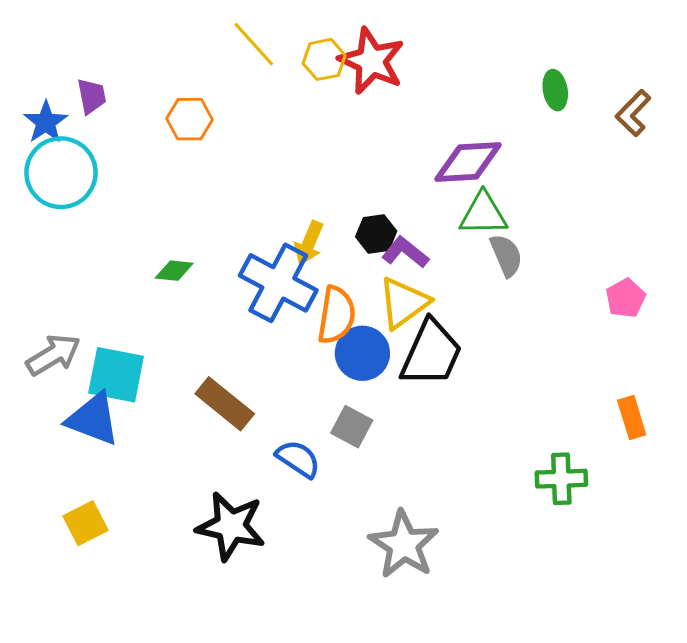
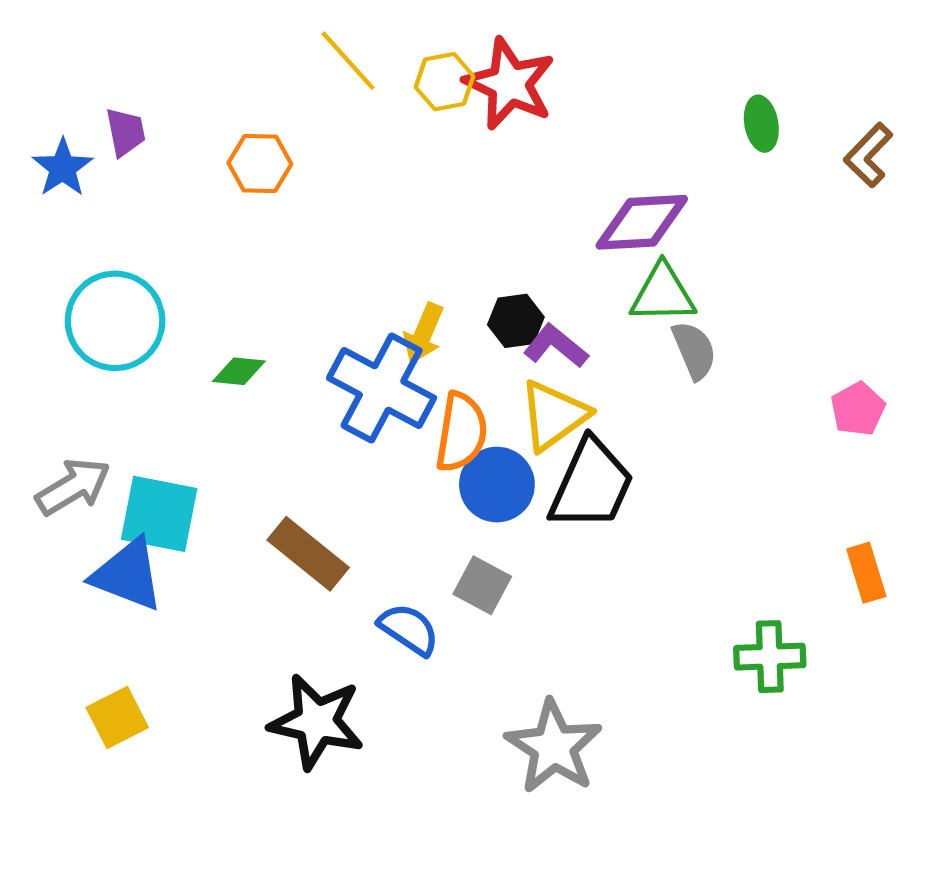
cyan circle: (61, 173) -> (115, 321), moved

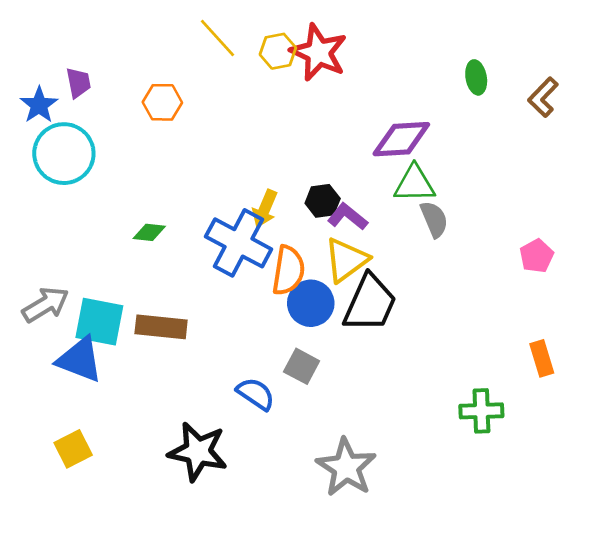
cyan circle: (115, 321) -> (64, 154), moved
brown rectangle: (308, 554) -> (161, 327), moved, turned -33

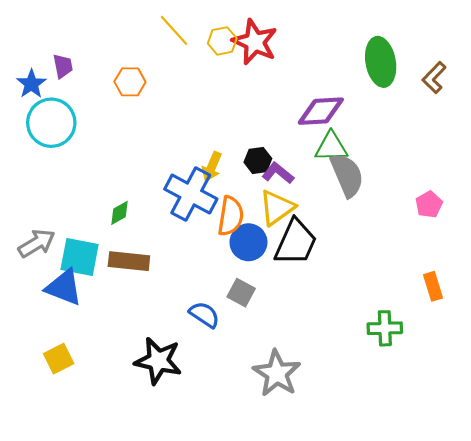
green ellipse: (476, 77) -> (381, 62), size x1.8
gray semicircle: (434, 219) -> (347, 175), size x1.5
green diamond: (149, 232) -> (119, 213), moved, turned -35

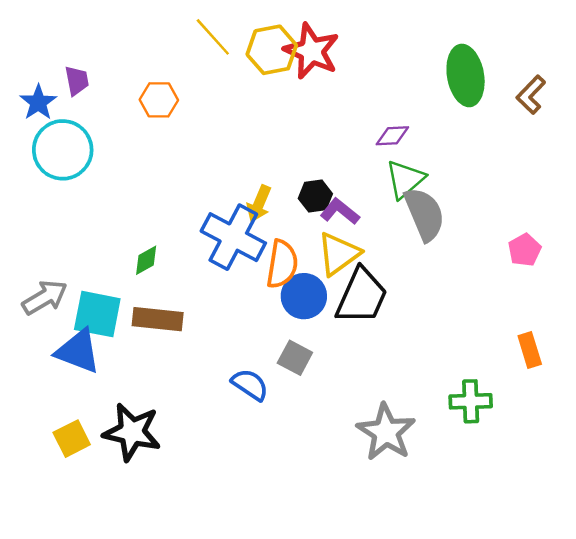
yellow hexagon: (222, 41) -> (272, 50), size x1.4
purple diamond: (321, 111) -> (392, 136), size x0.6
green triangle: (331, 147) -> (405, 179), turned -40
black star: (158, 361) -> (132, 432), moved
gray star: (277, 373) -> (386, 432), moved

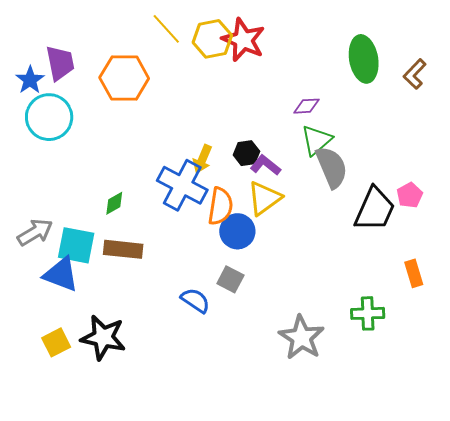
purple trapezoid: (77, 81) -> (60, 63), size x1.5
orange hexagon: (159, 100) -> (124, 78), size x1.6
black trapezoid: (362, 296) -> (375, 209), moved

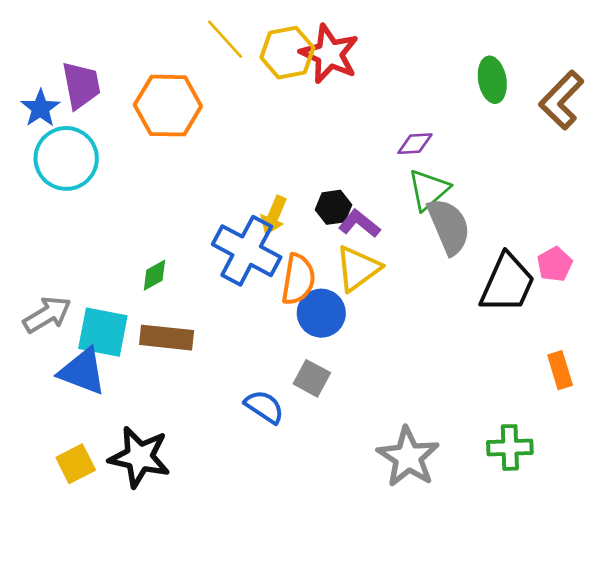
green ellipse: (364, 59) -> (492, 80), size x0.7
brown L-shape: (415, 74) -> (561, 100), size x1.4
green cross: (368, 313) -> (510, 447), moved

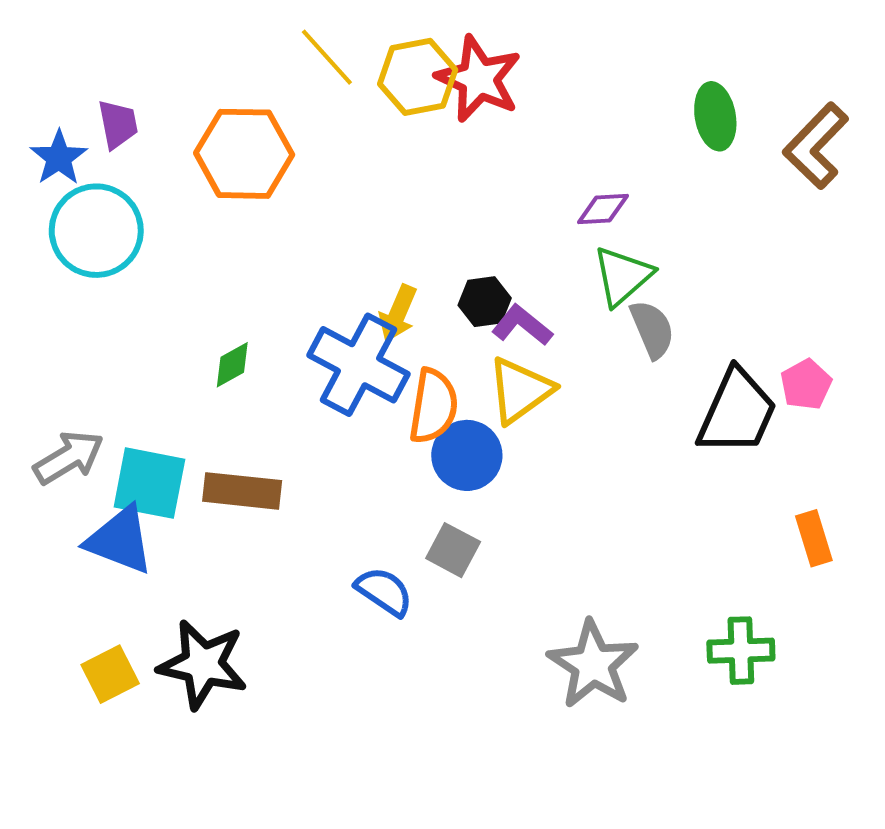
purple trapezoid: (81, 85) -> (118, 124), size x0.7
gray semicircle: (449, 226) -> (652, 329), size x0.7
green diamond: (154, 275) -> (232, 365), moved

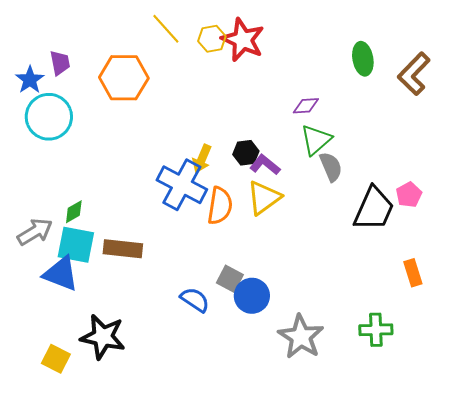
yellow hexagon: (418, 77) -> (212, 39), size x0.7
green diamond: (232, 365) -> (74, 212), moved
blue circle: (467, 455) -> (252, 296), moved
yellow square: (110, 674) -> (56, 359), moved, turned -36

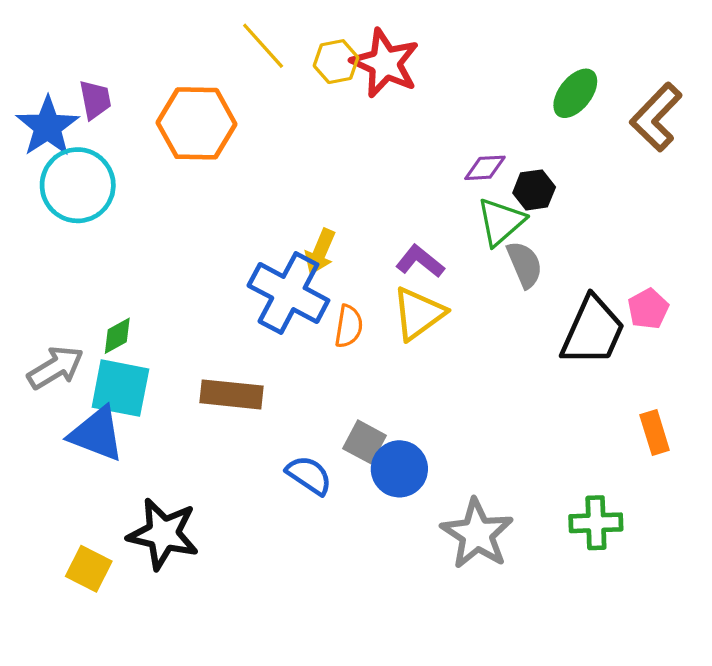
green ellipse: (363, 59) -> (575, 93), turned 48
blue star: (30, 80) -> (48, 127), size x1.4
black hexagon: (246, 153) -> (534, 190), moved
orange semicircle: (220, 206) -> (349, 326), size x0.7
brown rectangle: (123, 249) -> (231, 394), moved

